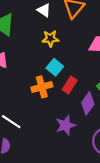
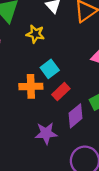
yellow star: (50, 39) -> (35, 34), moved

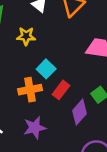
purple star: (46, 133) -> (35, 128), moved

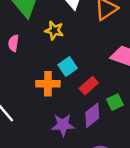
red rectangle: (61, 90) -> (89, 86), moved
purple star: (35, 128) -> (63, 125), moved

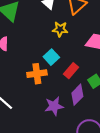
yellow star: (54, 30) -> (60, 29), moved

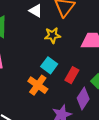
orange cross: (37, 74) -> (38, 85), turned -36

